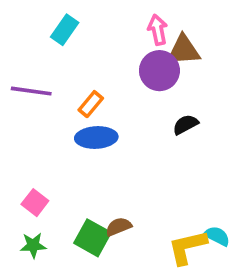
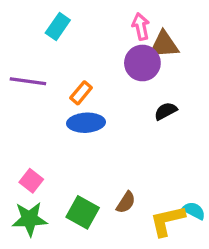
brown semicircle: (119, 227) -> (126, 202), moved, turned 145
green star: (33, 245) -> (30, 219), size x1.5

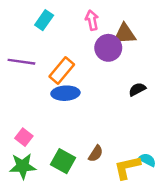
pink arrow: (141, 26) -> (92, 20), moved
orange rectangle: (81, 93) -> (62, 70), size x1.5
black semicircle: (166, 111) -> (137, 89), moved

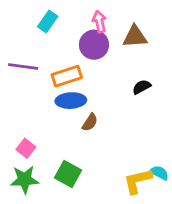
purple circle: (108, 48) -> (94, 45), moved
orange rectangle: (62, 70) -> (67, 76), turned 32
black semicircle: (137, 89) -> (142, 87), moved
brown semicircle: (96, 154) -> (90, 122), moved

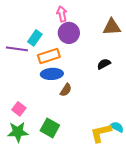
cyan rectangle: (48, 22) -> (35, 38), moved
pink arrow: (99, 22) -> (62, 14), moved
brown triangle: (135, 37) -> (112, 27), moved

